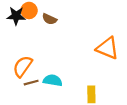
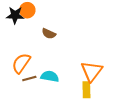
brown semicircle: (49, 19) -> (49, 34), moved
orange triangle: (108, 48) -> (92, 71), moved, turned 45

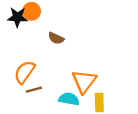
orange triangle: (92, 71) -> (84, 81), moved
cyan semicircle: (50, 76) -> (69, 99), moved

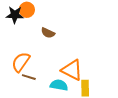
orange triangle: (84, 81) -> (72, 70), turned -40
brown line: (34, 90) -> (29, 77), turned 32

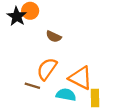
black star: (15, 15) -> (17, 16), turned 30
orange semicircle: (21, 62) -> (47, 69), moved

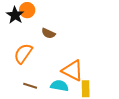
orange semicircle: (47, 69) -> (23, 53), moved
brown line: (32, 86) -> (30, 86), moved

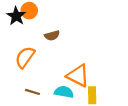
brown semicircle: (48, 33) -> (52, 36), turned -40

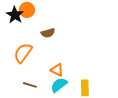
orange triangle: (78, 76) -> (57, 70), moved, size x0.6
cyan semicircle: (64, 92) -> (59, 85), turned -48

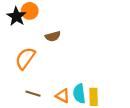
orange triangle: (57, 70) -> (63, 96), moved
cyan semicircle: (59, 85) -> (79, 94), moved, turned -60

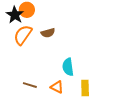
orange semicircle: (25, 58) -> (23, 35), moved
cyan semicircle: (79, 94) -> (68, 67), moved

